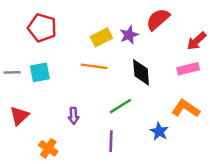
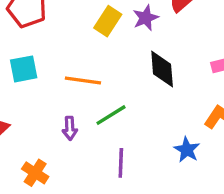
yellow rectangle: (101, 37) -> (108, 21), turned -30
orange line: (94, 66) -> (83, 80), moved
green line: (121, 106) -> (111, 115), moved

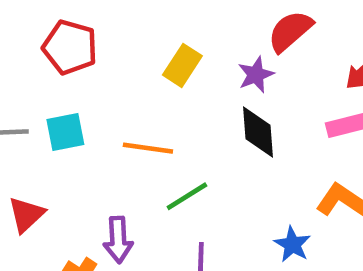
purple star: (146, 18) -> (256, 75), moved
purple arrow: (70, 128) -> (118, 240), moved, size x1.4

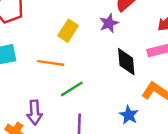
yellow rectangle: (182, 65) -> (68, 31), moved
black diamond: (258, 132) -> (126, 62), moved

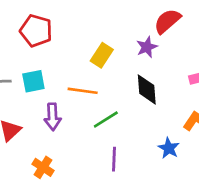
black diamond: (126, 62) -> (147, 89), moved
purple arrow: (35, 112) -> (53, 117), moved

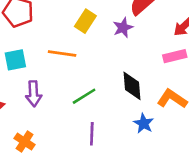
yellow rectangle: (102, 55) -> (85, 21), moved
black diamond: (147, 89) -> (132, 86), moved
orange line: (83, 91) -> (62, 53), moved

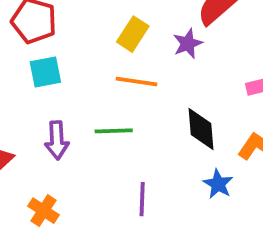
orange line: (62, 53) -> (136, 81), moved
cyan square: (15, 60) -> (45, 72), moved
green line: (84, 96) -> (114, 131), moved, turned 30

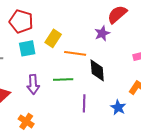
yellow rectangle: (133, 34) -> (53, 38), moved
black diamond: (201, 129) -> (97, 70), moved
purple line: (142, 199) -> (84, 103), moved

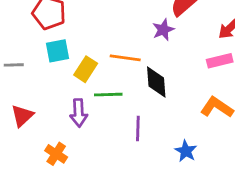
yellow rectangle: (53, 38) -> (86, 69), moved
purple arrow: (33, 84) -> (79, 113), moved
blue star: (118, 107) -> (186, 151), moved

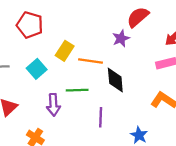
cyan square: (57, 51) -> (37, 69), moved, turned -30
yellow rectangle: (86, 69) -> (65, 51), moved

